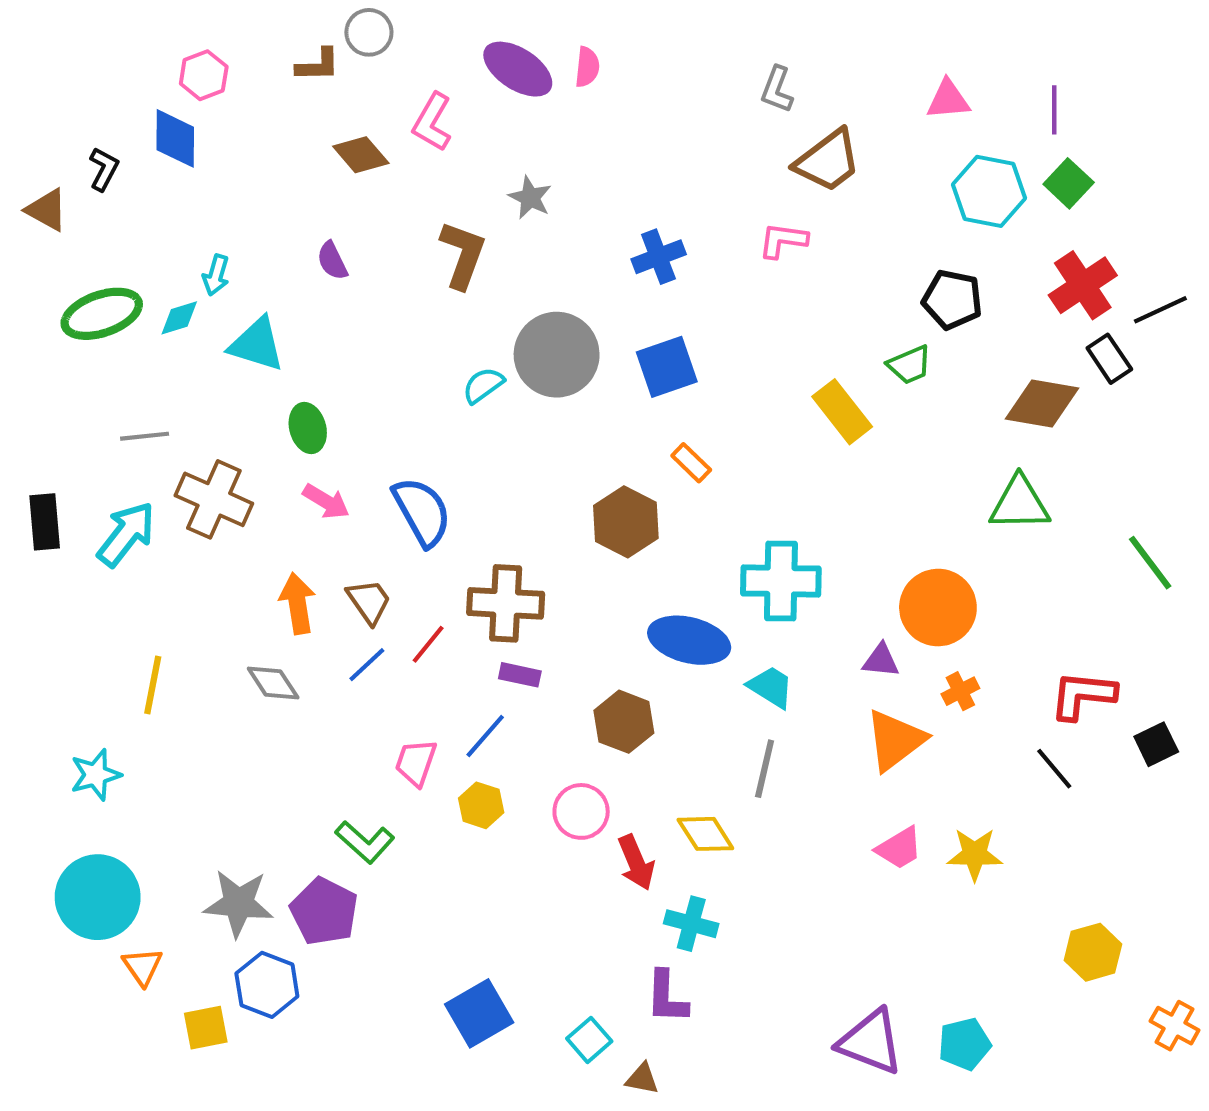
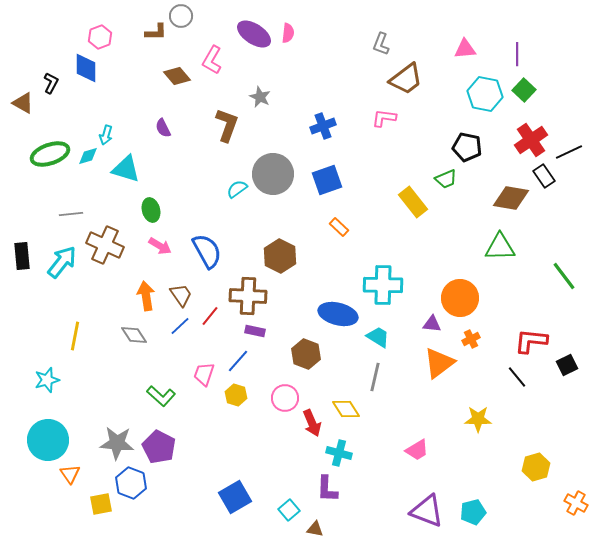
brown hexagon: (626, 522) -> (280, 256), moved
green L-shape: (365, 842) -> (161, 396), moved
pink trapezoid: (899, 848) -> (417, 450), moved

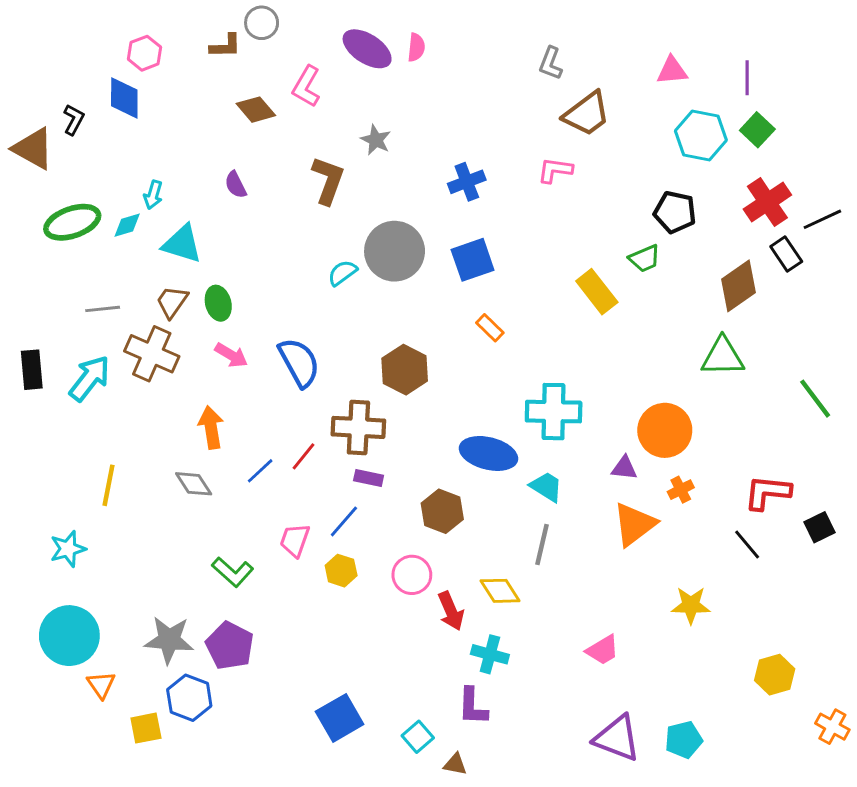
brown triangle: (23, 103) -> (33, 149), size x1.4
brown diamond: (511, 198) -> (738, 286), turned -45
brown trapezoid: (181, 295) -> (172, 302), moved, turned -110

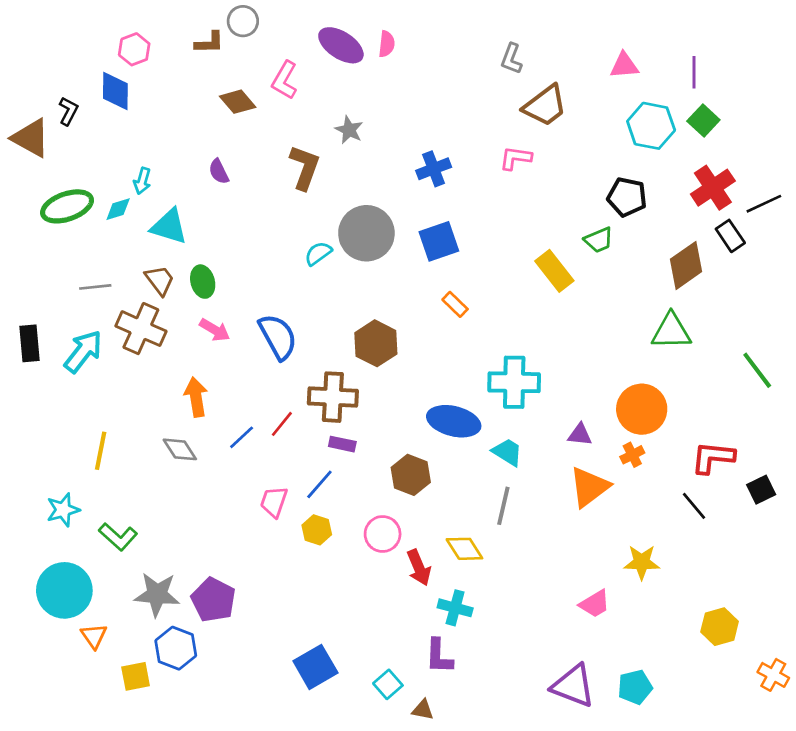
brown trapezoid: (172, 302) -> (160, 280), turned 108
orange circle: (665, 430) -> (642, 409), moved
green L-shape: (233, 572) -> (118, 537), moved
pink trapezoid: (603, 650) -> (595, 604), moved

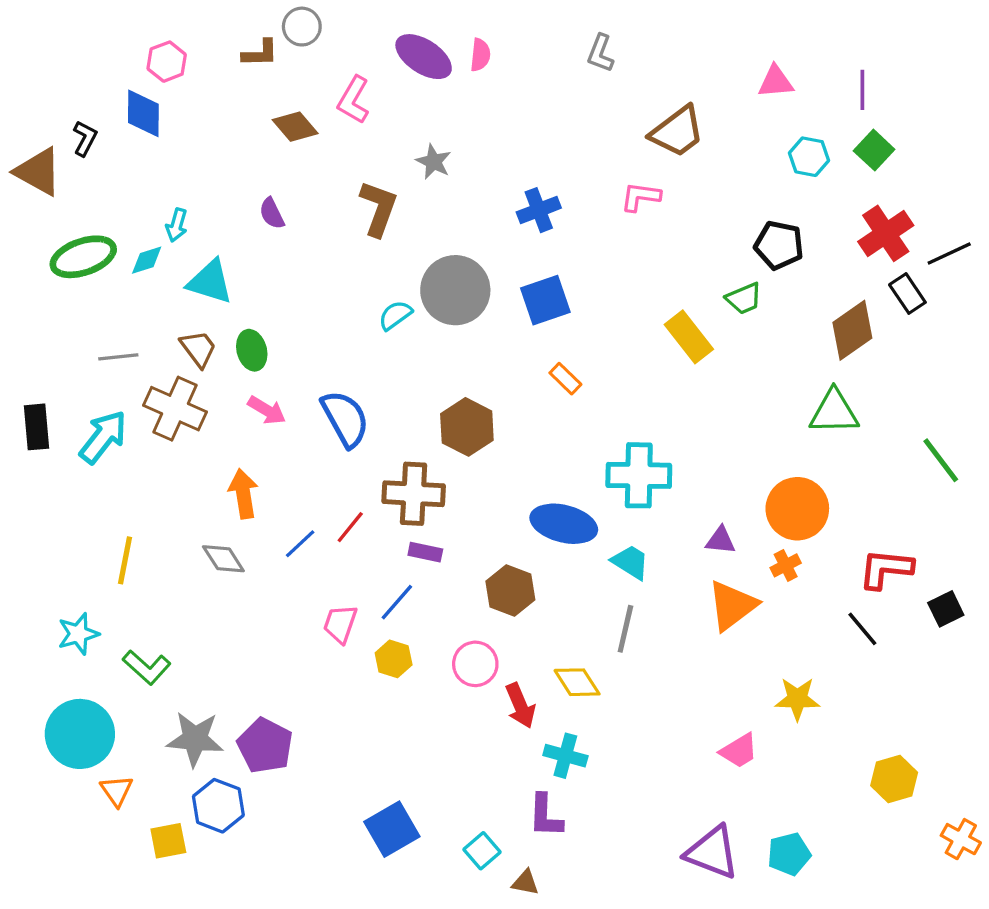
gray L-shape: (511, 59) -> (600, 53), moved
cyan hexagon: (651, 126) -> (809, 157), size x0.7

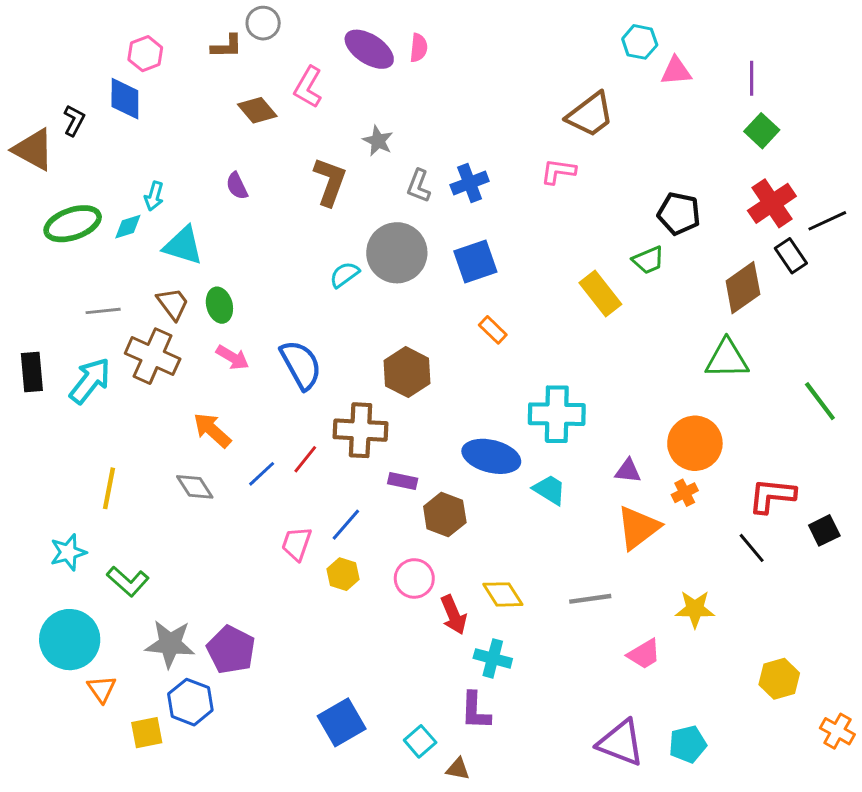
gray L-shape: (600, 53) -> (419, 186), moved
cyan hexagon: (809, 157) -> (640, 42), moved
orange arrow: (243, 494) -> (212, 430), turned -39
purple rectangle: (425, 552) -> (403, 481), moved
gray line: (625, 629) -> (590, 599), moved, turned 69

